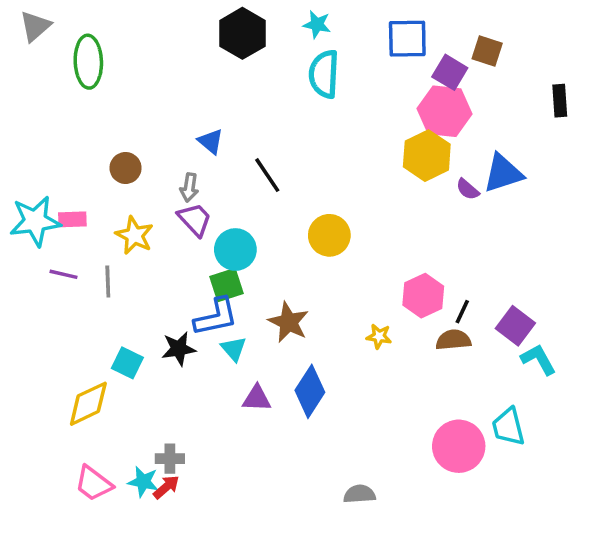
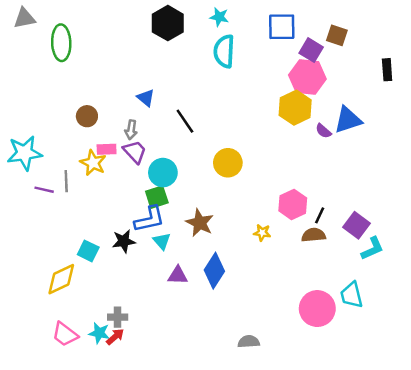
gray triangle: (35, 26) -> (24, 18), turned 30
pink rectangle: (72, 219) -> (107, 149), moved
gray line: (108, 281) -> (66, 181), moved
cyan L-shape: (538, 359) -> (372, 249), turned 95

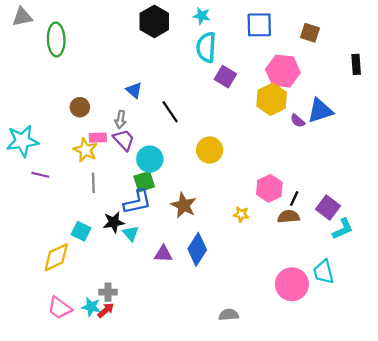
purple square: (311, 50) -> (225, 77), moved
gray line: (66, 181) -> (93, 183), moved
cyan triangle: (162, 241) -> (131, 233), moved

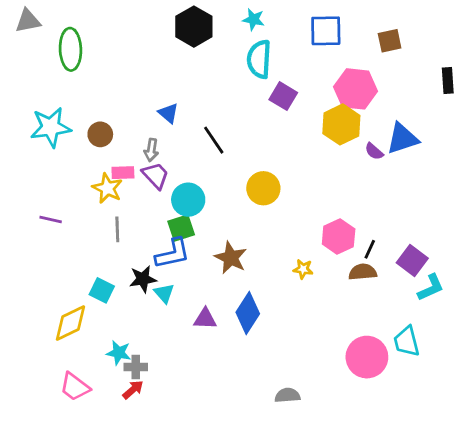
brown square: (310, 33) -> (390, 41), turned -30
cyan star: (22, 141) -> (51, 127), moved
cyan star: (91, 307) -> (119, 353), moved

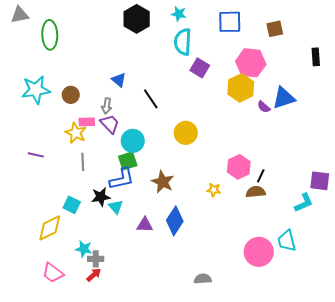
purple square: (412, 261) -> (320, 181), moved, turned -30

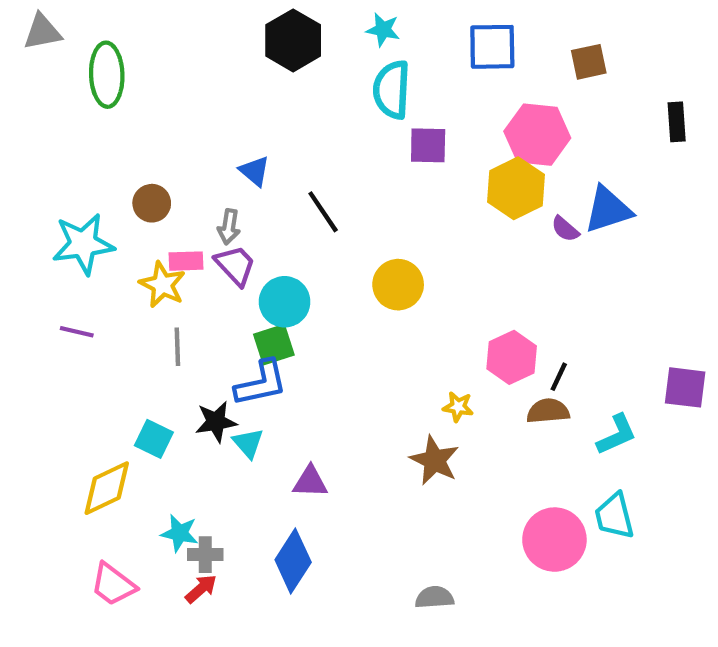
purple square: (200, 68) -> (428, 145), turned -30
cyan star: (36, 90) -> (83, 244), moved
brown star: (163, 182) -> (434, 460), moved
cyan L-shape: (304, 203) -> (617, 435), moved
blue diamond: (175, 221) -> (293, 561), moved

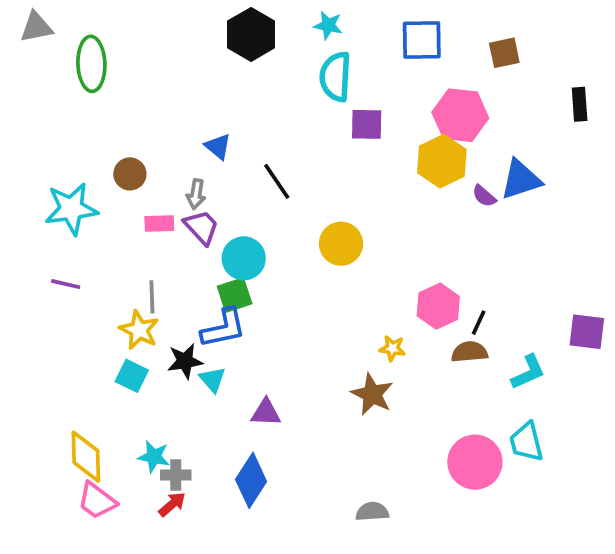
yellow star: (162, 285) -> (139, 330), moved
yellow diamond: (107, 488) -> (86, 457), moved, turned -66

